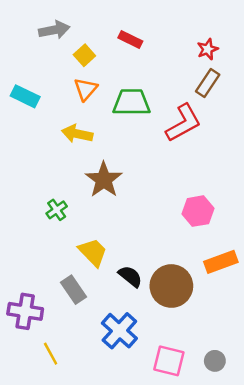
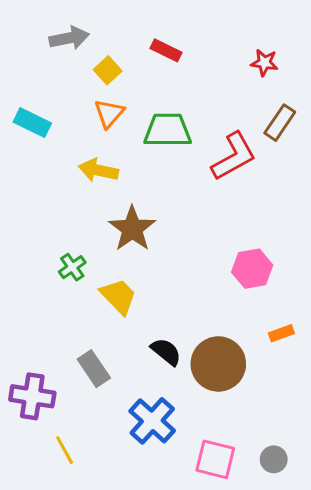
red star: (208, 49) -> (264, 63), turned 30
brown rectangle: (208, 83) -> (280, 123), moved
yellow trapezoid: (93, 252) -> (118, 296), moved
orange rectangle: (221, 262) -> (281, 333), size x0.6

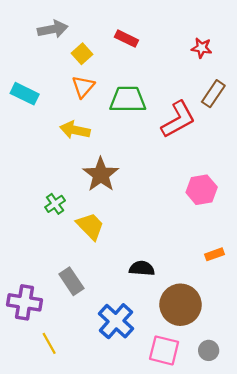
pink hexagon: (252, 269) -> (202, 190), moved
black semicircle: (166, 352) -> (142, 268), moved, turned -35
brown circle: (218, 364) -> (180, 305), moved

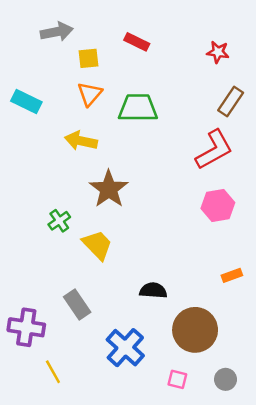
yellow square: (82, 54) -> (88, 58), turned 36
red L-shape: (178, 119) -> (214, 150), moved
pink square: (164, 350) -> (177, 379), size x0.6

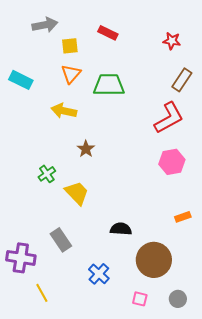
brown star: (109, 189) -> (86, 149), size x0.6
blue cross: (125, 348) -> (99, 274), size x0.7

